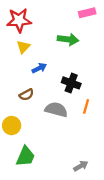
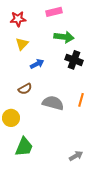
pink rectangle: (87, 13) -> (54, 12), moved
red star: (19, 20) -> (18, 19), size x0.7
black cross: (71, 83) -> (74, 60), moved

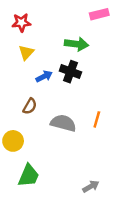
pink rectangle: (54, 12) -> (99, 14), moved
black cross: (74, 60) -> (70, 72), moved
brown semicircle: (25, 89) -> (30, 106), turned -32

